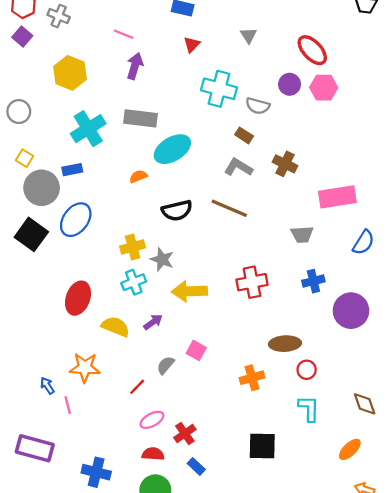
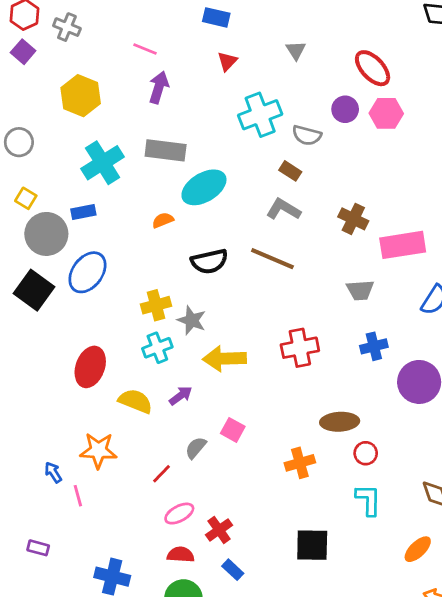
cyan cross: (219, 89) -> (260, 115), turned -36
brown cross: (285, 164) -> (353, 219), moved
purple rectangle: (35, 448) -> (38, 548), size x0.5

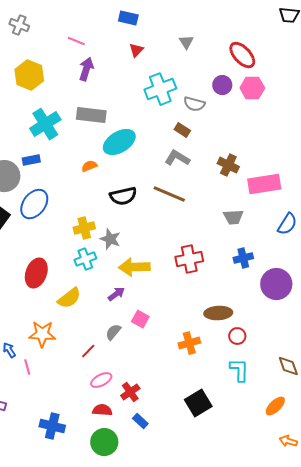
purple arrow: (181, 396) -> (116, 294), moved
yellow semicircle: (135, 401) -> (69, 298), turned 120
black square: (312, 545) -> (198, 403), turned -32

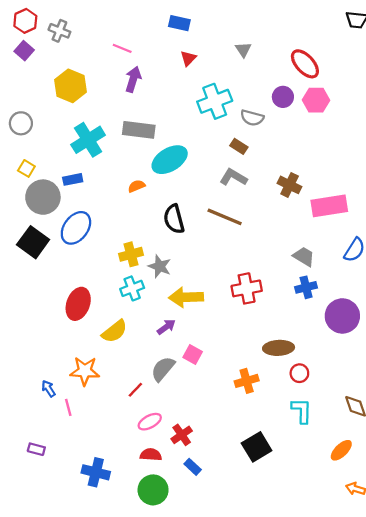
black semicircle: (123, 196) -> (174, 219), turned 88
gray trapezoid: (233, 217) -> (304, 257), moved, turned -145
gray semicircle: (113, 332) -> (163, 369), size x1.4

